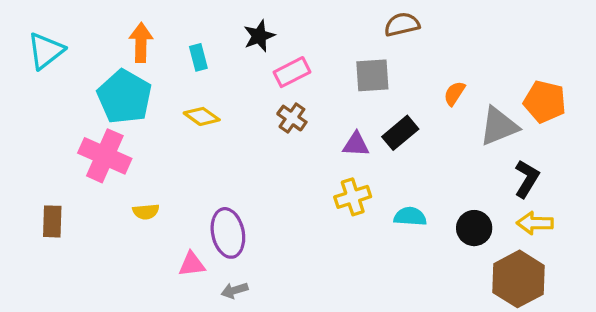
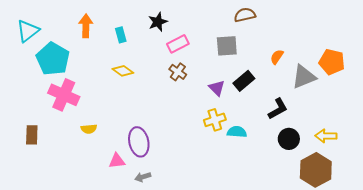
cyan pentagon: (124, 97) -> (53, 59), moved
purple triangle: (356, 144) -> (217, 88), turned 42
black L-shape: (527, 179) -> (278, 109), moved, turned 30
cyan semicircle: (410, 217) -> (237, 132), moved

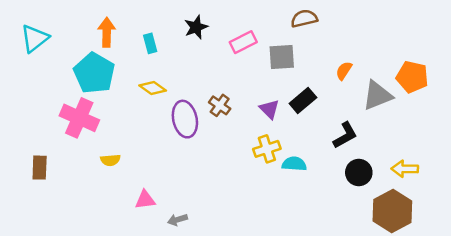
pink rectangle: (178, 44) -> (243, 42), moved
cyan pentagon: (53, 59) -> (94, 73), moved
brown cross: (178, 72) -> (220, 105), moved
purple ellipse: (139, 142) -> (185, 119), moved

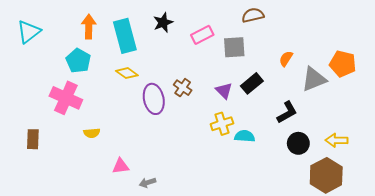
cyan rectangle: (150, 43) -> (125, 36), size x2.0
cyan pentagon: (94, 73) -> (78, 61), size x0.7

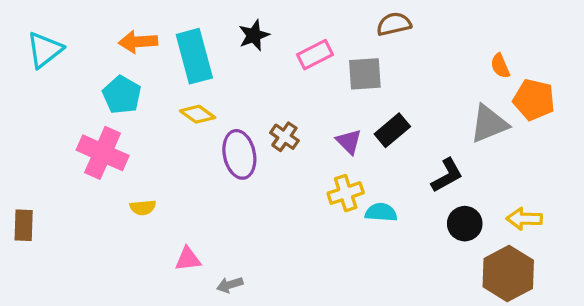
orange arrow: (89, 27) -> (138, 42), turned -95
orange semicircle: (286, 59) -> (500, 66), moved, turned -56
brown rectangle: (33, 139) -> (24, 225), moved

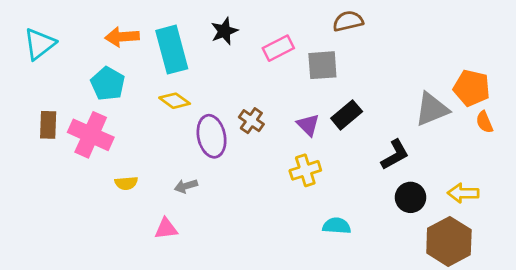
orange semicircle: (500, 66) -> (484, 122), moved
cyan semicircle: (381, 212) -> (337, 226), moved
brown rectangle: (24, 225) -> (48, 125), moved
gray arrow: (230, 285) -> (186, 186), moved

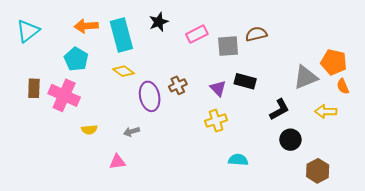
brown semicircle: (348, 21) -> (256, 34), moved
black rectangle: (347, 115) -> (245, 81), turned 55
brown cross: (251, 121) -> (178, 85), turned 30
yellow arrow: (463, 193) -> (326, 111), moved
brown hexagon: (449, 241) -> (318, 171), size x0.7

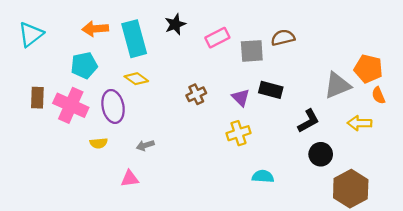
cyan pentagon: (76, 59) -> (84, 65), turned 30
purple ellipse: (150, 96) -> (113, 106), moved
brown hexagon: (318, 171) -> (351, 189), size x1.4

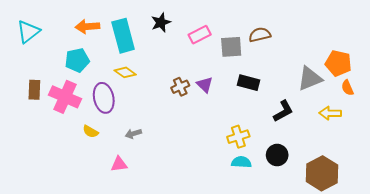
purple triangle: (241, 98) -> (205, 85), moved
yellow cross: (238, 133) -> (238, 137), moved
yellow semicircle: (99, 143) -> (90, 132), turned 35
black circle: (321, 154) -> (277, 155), moved

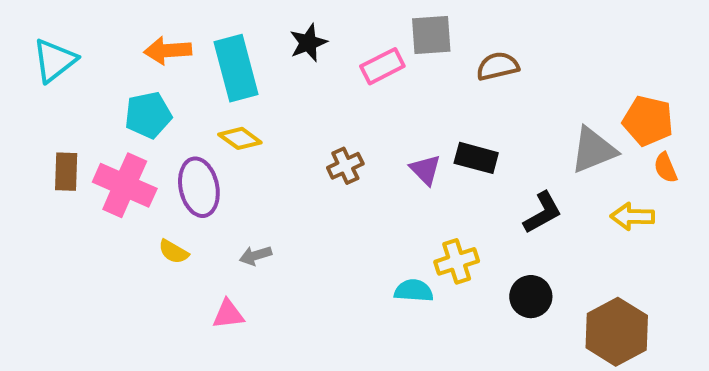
gray square: (231, 47) -> (431, 35), moved
purple triangle: (205, 85) -> (425, 170), moved
cyan semicircle: (241, 162) -> (414, 291), moved

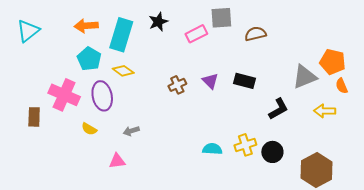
cyan rectangle: (236, 68) -> (121, 35), turned 32
cyan pentagon: (148, 115) -> (89, 59), moved, turned -30
purple triangle: (425, 170) -> (210, 81), moved
brown rectangle: (66, 172) -> (34, 117), moved
yellow cross: (457, 261) -> (245, 145), moved

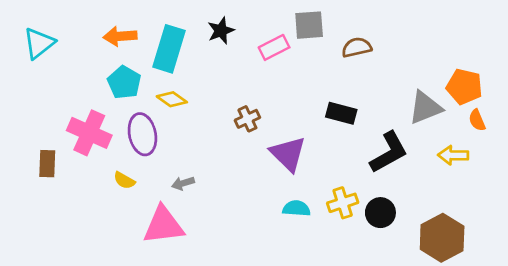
purple triangle: (210, 81) -> (288, 154), moved, size x1.6
black L-shape: (278, 109) -> (389, 152), size x1.4
pink triangle: (117, 161) -> (163, 225), size x1.8

